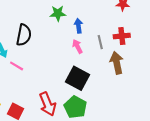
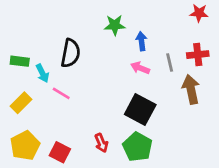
pink arrow: (77, 46) -> (140, 68), turned -40
red arrow: (48, 104) -> (101, 143), size x0.6

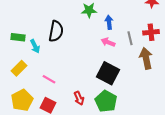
pink line: (61, 93) -> (49, 79), moved

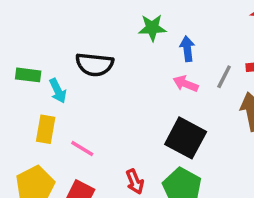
black semicircle: (56, 31) -> (95, 64), turned 85
gray line: (130, 38) -> (224, 77), turned 40
yellow rectangle: (19, 68) -> (46, 129), moved, turned -35

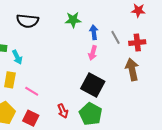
black semicircle: (95, 64) -> (28, 21), moved
gray line: (224, 77) -> (116, 37), moved, turned -56
pink arrow: (186, 84) -> (93, 53), turned -96

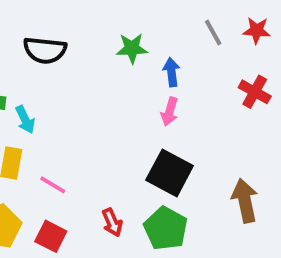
gray line: (116, 37) -> (213, 32), moved
red cross: (137, 43) -> (255, 92), turned 35
brown arrow: (132, 69) -> (245, 201), moved

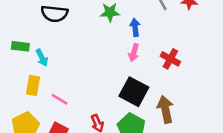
red cross: (255, 92) -> (170, 59), moved
brown arrow: (245, 201) -> (165, 109), moved

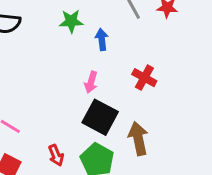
pink arrow: (134, 53) -> (91, 82), moved

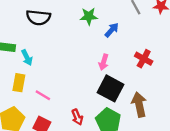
blue arrow: (102, 40) -> (112, 30), turned 49

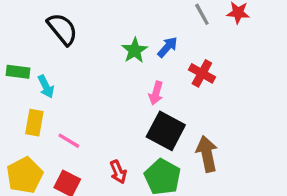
green star: (89, 16) -> (135, 50), moved, turned -30
black semicircle: (38, 17) -> (62, 29), turned -135
red cross: (144, 59) -> (202, 73), moved

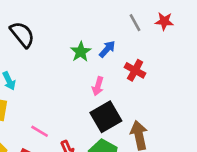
black square: (166, 131) -> (106, 117), turned 32
pink line: (69, 141) -> (40, 131), moved

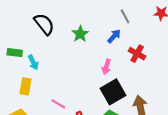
gray line: (135, 23) -> (125, 16), moved
green star: (81, 52) -> (80, 34), moved

